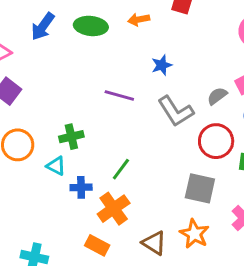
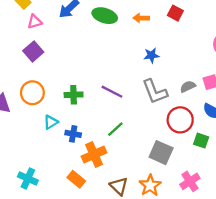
purple line: (119, 96) -> (112, 92), moved
cyan triangle: (56, 166) -> (51, 122), moved, turned 49
green line: (121, 169) -> (115, 129), moved

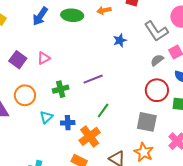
pink triangle: (35, 22) -> (44, 58), moved
purple line: (112, 92) -> (93, 79), turned -36
gray L-shape: (155, 92) -> (156, 31), moved

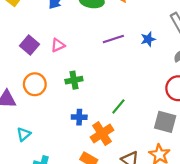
blue star: (120, 40) -> (148, 39), moved
purple line: (93, 79) -> (113, 39), moved
cyan triangle: (46, 117) -> (24, 134), moved

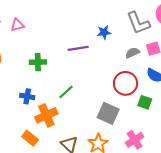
purple line: (113, 39) -> (78, 48), moved
green cross: (74, 80) -> (38, 62), moved

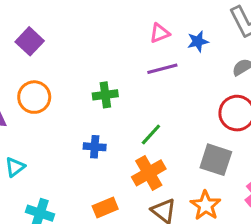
pink triangle: (17, 25) -> (160, 33), moved
orange cross: (46, 115) -> (149, 173), moved
orange rectangle: (30, 138) -> (105, 208), turned -56

